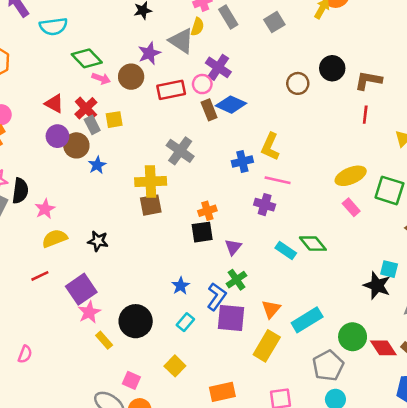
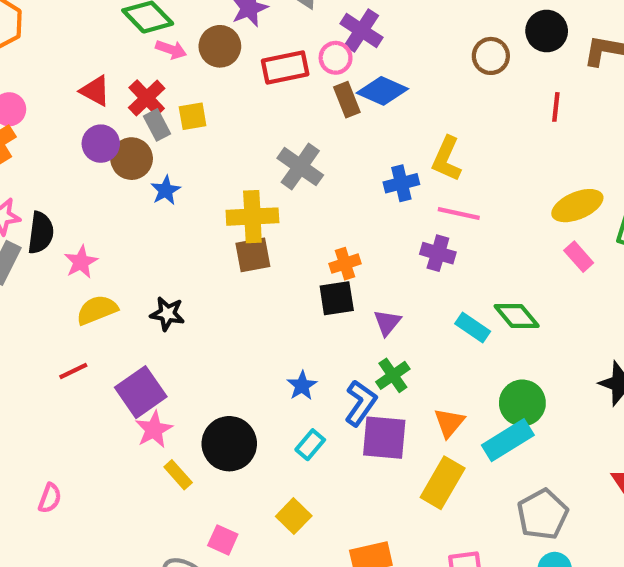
red line: (365, 115) -> (556, 107), moved
green circle: (353, 337) -> (522, 403), moved

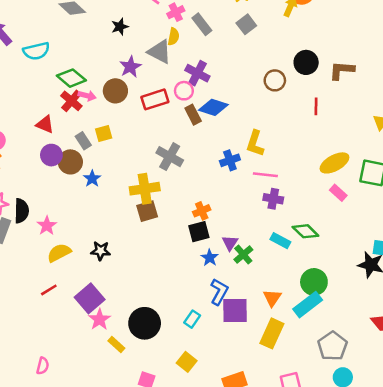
red cross: (147, 98) -> (71, 101), moved
purple cross: (438, 253) -> (273, 199), moved
green cross: (393, 375) -> (243, 255), moved
blue star: (302, 386) -> (210, 258), moved

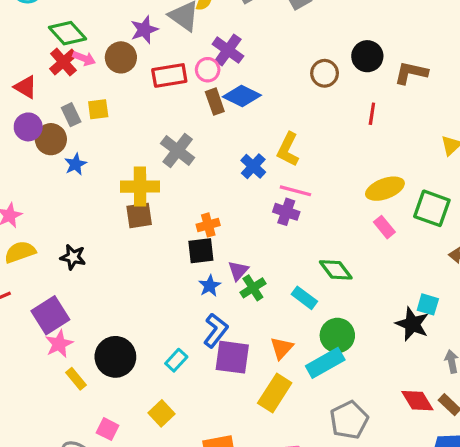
blue cross: (230, 160) -> (253, 166), turned -36
purple cross: (273, 199) -> (286, 212), moved
cyan rectangle: (280, 241) -> (304, 298), moved

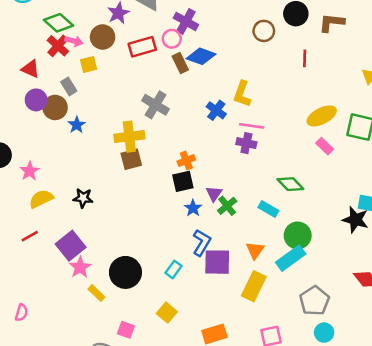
yellow square: (98, 109) -> (89, 64), moved

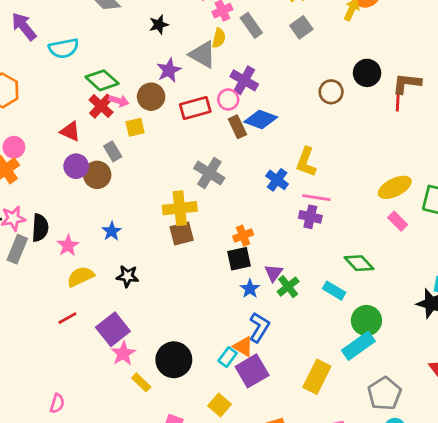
red line: (305, 58) -> (398, 102), moved
blue star: (77, 125) -> (112, 231), moved
orange triangle: (255, 250) -> (243, 346), moved, turned -36
purple square: (217, 262) -> (252, 371), moved, turned -32

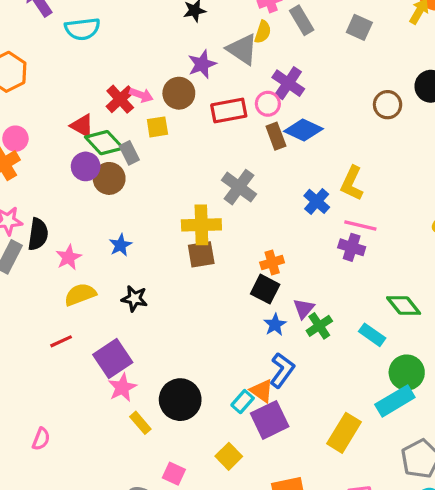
gray square: (301, 27) -> (359, 27), turned -35
green diamond: (102, 80) -> (104, 143), moved
black square: (239, 259) -> (265, 289), turned 35

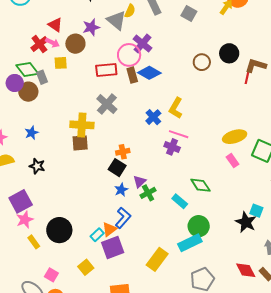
pink circle: (268, 104) -> (129, 55), size x1.5
red rectangle: (229, 111) -> (106, 70), moved
red triangle: (82, 126) -> (55, 25), moved
orange triangle: (262, 391) -> (109, 229), turned 42

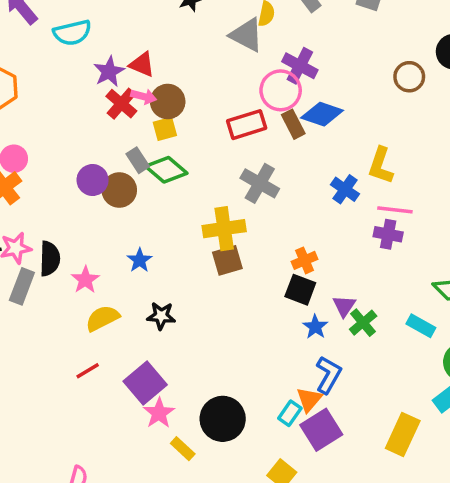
purple star: (91, 27) -> (109, 72), moved
brown circle: (75, 44) -> (168, 102), moved
green diamond: (27, 70) -> (166, 170), moved

